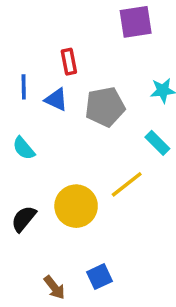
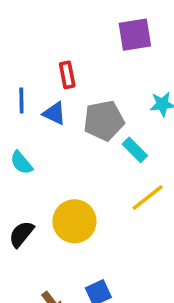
cyan rectangle: (157, 143) -> (135, 150), moved
yellow line: (127, 184) -> (148, 197), moved

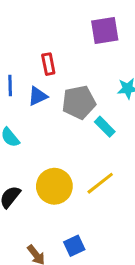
blue triangle: (54, 113) -> (38, 96), turned -50
yellow line: (148, 197) -> (100, 183), moved

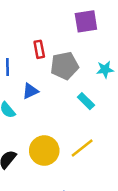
blue triangle: (38, 96) -> (30, 91), moved
gray pentagon: (79, 102) -> (64, 66), moved

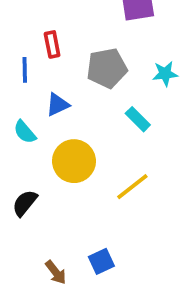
red rectangle: (39, 49) -> (52, 44), moved
yellow circle: (44, 151) -> (74, 161), moved

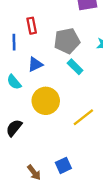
cyan rectangle: (138, 119) -> (75, 67), moved

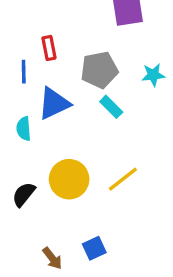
blue triangle: (35, 64) -> (54, 103), size x1.5
cyan semicircle: (14, 82) -> (24, 129), turned 35
yellow circle: (46, 101) -> (69, 179), moved

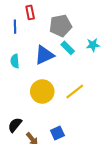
cyan star: (153, 75) -> (93, 45), moved
blue triangle: (54, 103) -> (44, 55), moved
black semicircle: (24, 194) -> (15, 125), moved

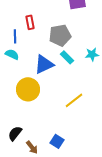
cyan semicircle: (15, 61) -> (12, 54), moved, turned 120
yellow circle: (42, 91) -> (28, 89), moved
blue square: (57, 133) -> (57, 141), turned -32

